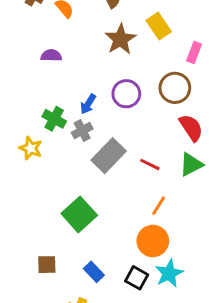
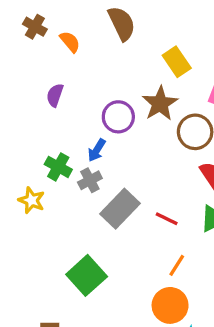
brown star: (120, 39) -> (160, 103), moved
purple semicircle: (51, 55) -> (55, 95), turned -72
purple circle: (126, 94) -> (118, 117), moved

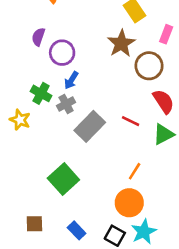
purple circle: (118, 117) -> (62, 53), moved
red line: (167, 219) -> (131, 121), moved

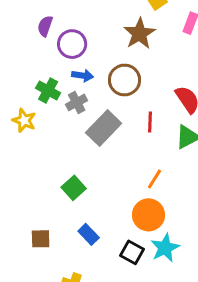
brown circle: (149, 66) -> (125, 80), moved
blue arrow: (71, 80) -> (83, 76), turned -114
red line: (131, 121) -> (150, 122), turned 66
green square: (63, 179) -> (74, 188), size x0.7
blue rectangle: (77, 230) -> (89, 234), moved

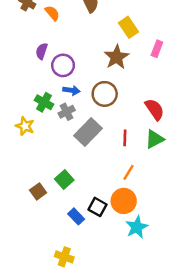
red line: (150, 122) -> (125, 138), moved
brown square: (41, 239) -> (38, 191), moved, turned -35
black square: (132, 252) -> (98, 207), moved

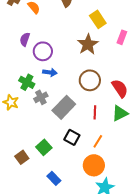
brown circle: (105, 94) -> (90, 80), moved
gray cross: (67, 112) -> (41, 97), moved
black square: (98, 207) -> (72, 137), moved

